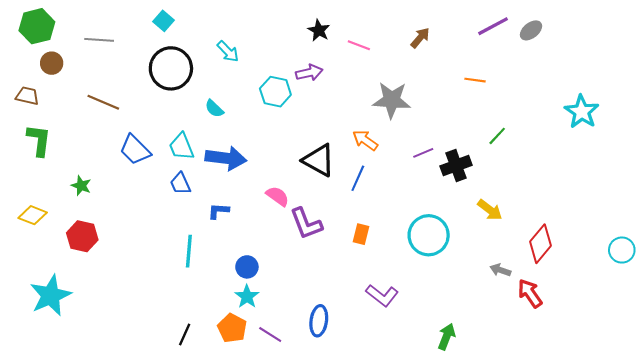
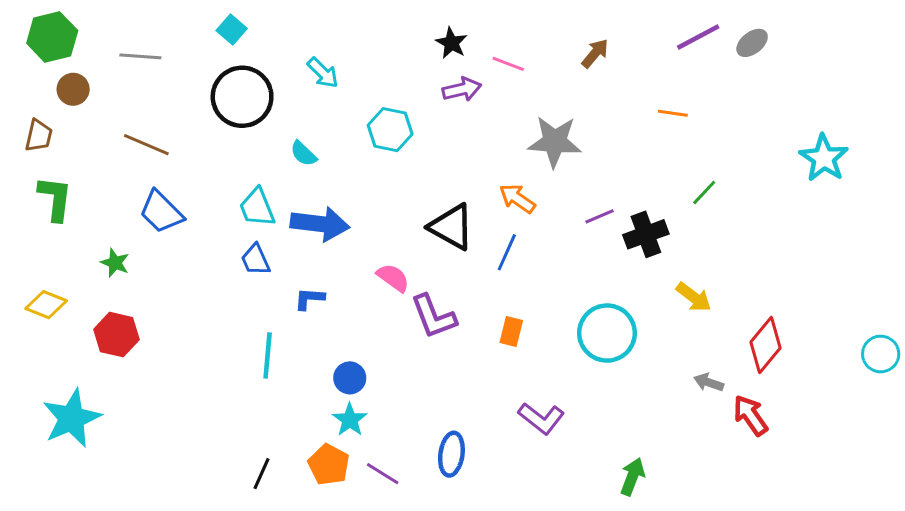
purple arrow: (309, 73) -> (462, 89), moved
brown trapezoid: (27, 96) -> (39, 136), turned 90
blue trapezoid: (135, 150) -> (161, 212), moved

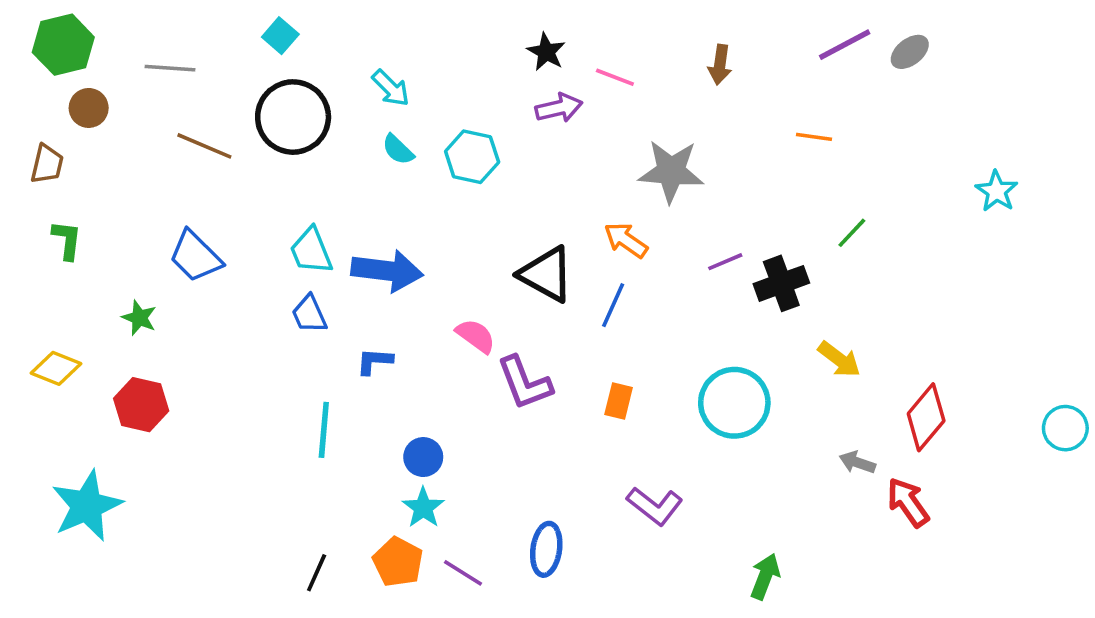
brown arrow: (595, 53) -> (720, 65), turned 148
brown line: (146, 145) -> (204, 146), moved
cyan semicircle: (303, 154) -> (398, 150), moved
cyan star: (824, 158) -> (997, 191), size x0.7
green L-shape: (55, 198) -> (67, 240), size x0.7

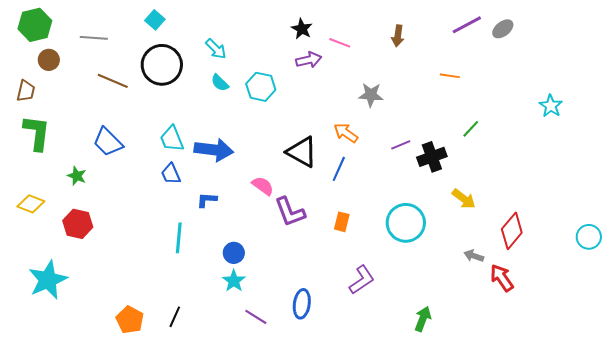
gray star: (671, 171) -> (371, 95), size x0.7
green L-shape: (67, 240) -> (37, 133), size x1.6
purple L-shape: (655, 506) -> (362, 280), turned -72
orange pentagon: (398, 562) -> (130, 320), moved

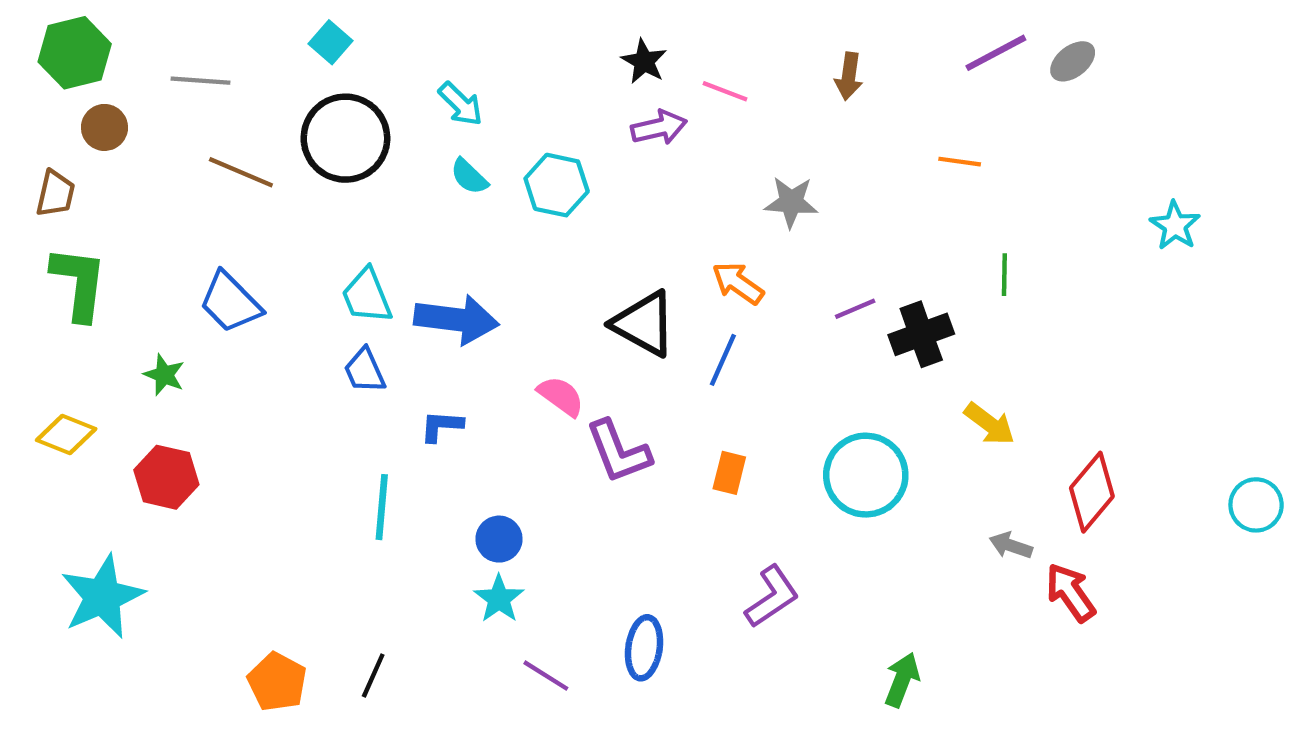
green line: (471, 129) -> (1004, 275), turned -42

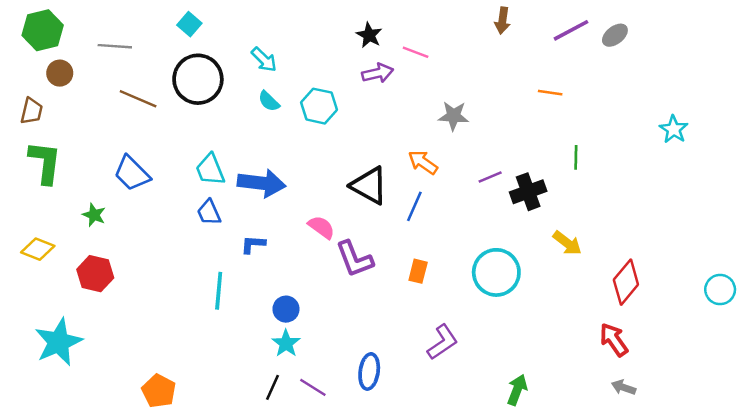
brown arrow: (849, 76) -> (502, 20), moved
gray arrow: (1011, 545) -> (624, 387), moved
black line: (373, 676) -> (273, 387), moved

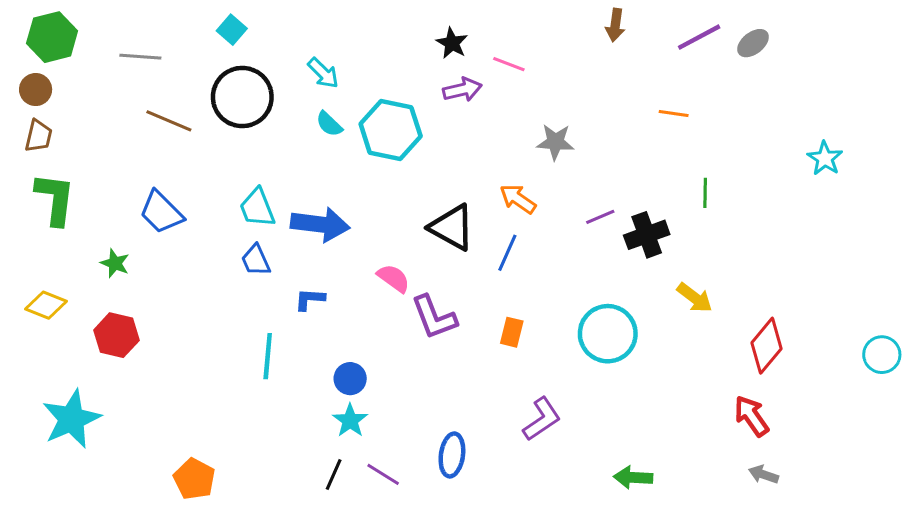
brown circle: (60, 73) -> (36, 90), moved
cyan hexagon: (319, 106) -> (391, 130), size x1.4
green arrow: (517, 390) -> (633, 477), turned -108

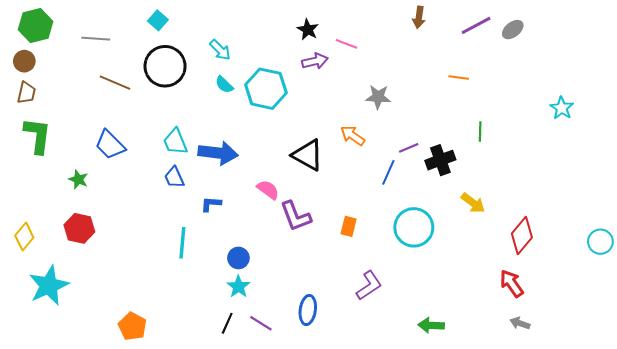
blue line: (507, 253) -> (388, 172), moved
yellow diamond: (46, 305) -> (24, 237), moved, turned -72

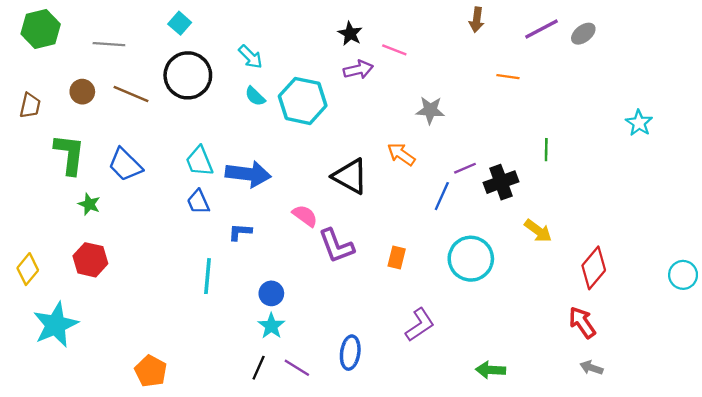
brown circle: (24, 61) -> (82, 92), moved
orange line: (459, 77) -> (508, 77), moved
green L-shape: (38, 136) -> (70, 154), moved

